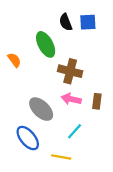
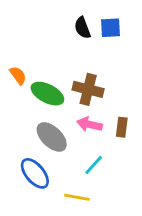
green ellipse: (46, 44) -> (47, 94), moved, turned -35

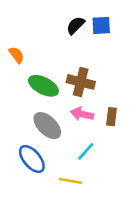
black semicircle: (82, 28) -> (76, 25), turned 66
orange semicircle: (18, 75) -> (16, 55), moved

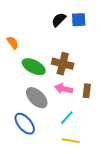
yellow line: (70, 181) -> (71, 141), moved

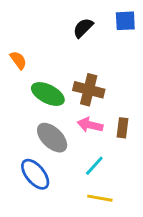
blue square: (79, 20) -> (125, 21), moved

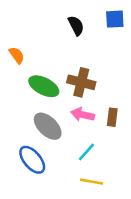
black semicircle: (83, 28) -> (76, 26), turned 108

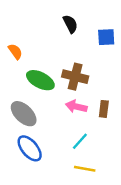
blue square: (115, 19) -> (106, 37), moved
gray ellipse: (48, 126) -> (24, 114), moved

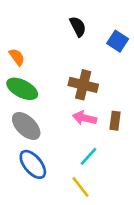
blue square: (106, 37) -> (118, 41), turned 36
green ellipse: (40, 80) -> (22, 89), moved
yellow line: (85, 169) -> (81, 187), moved, turned 42

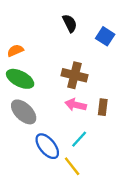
orange semicircle: (17, 57) -> (15, 50), turned -77
blue ellipse: (33, 164) -> (47, 146), moved

